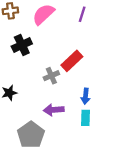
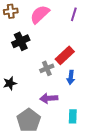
blue arrow: (86, 96) -> (71, 77), moved
cyan rectangle: (86, 118) -> (73, 116), moved

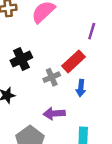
purple line: (74, 14) -> (92, 31), moved
black cross: (21, 41) -> (21, 59), moved

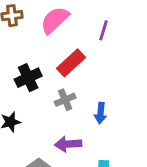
purple line: (92, 31) -> (103, 30), moved
red rectangle: (73, 61) -> (71, 63), moved

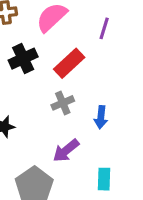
black cross: (28, 78) -> (23, 59), moved
purple arrow: (68, 144) -> (66, 151), turned -35

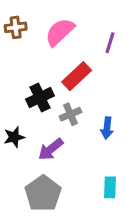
black cross: (23, 59) -> (40, 97), moved
purple arrow: (66, 151) -> (51, 149), moved

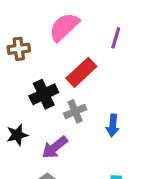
brown cross: (16, 27) -> (19, 49), moved

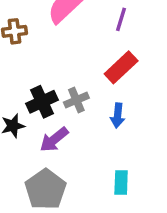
red rectangle: (81, 72) -> (121, 67), moved
black cross: (44, 94) -> (42, 102), moved

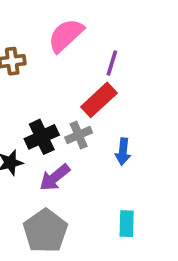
purple line: (121, 19) -> (112, 63), moved
red rectangle: (121, 67) -> (99, 100), moved

